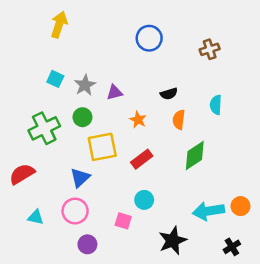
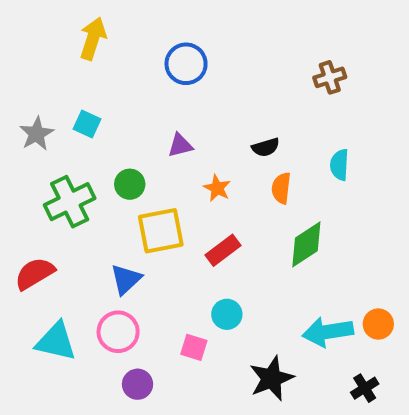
blue circle: (149, 38) -> (186, 64), moved
gray star: (85, 85) -> (37, 134), moved
cyan triangle: (36, 217) -> (56, 341), size x1.6

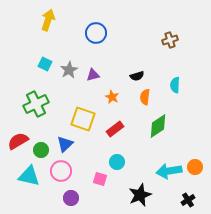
gray star: (37, 134) -> (69, 70), moved
green circle: (130, 184) -> (41, 150), moved
yellow square: (161, 231) -> (83, 119), turned 30

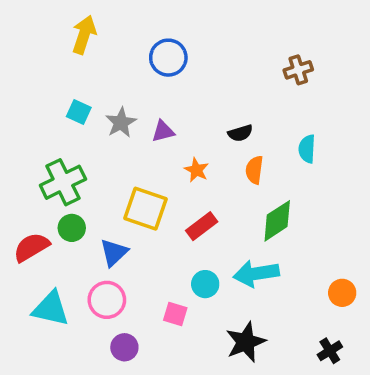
green circle: (41, 150) -> (72, 228), moved
cyan arrow: (169, 171) -> (256, 274), moved

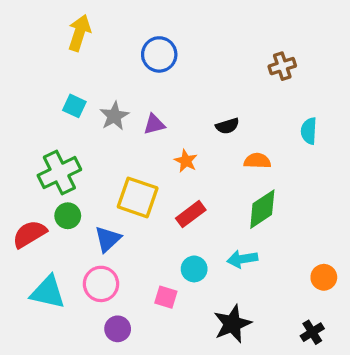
cyan semicircle: (307, 149) -> (309, 131), moved
orange semicircle: (254, 170) -> (257, 161), moved, turned 85
cyan arrow: (256, 274) -> (242, 259), size x0.7

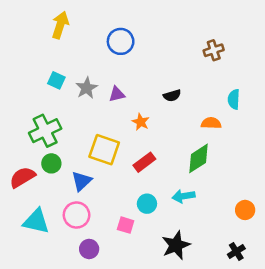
orange semicircle: (257, 161) -> (211, 123), moved

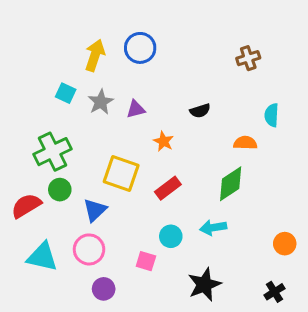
yellow arrow: (60, 25) -> (95, 55), moved

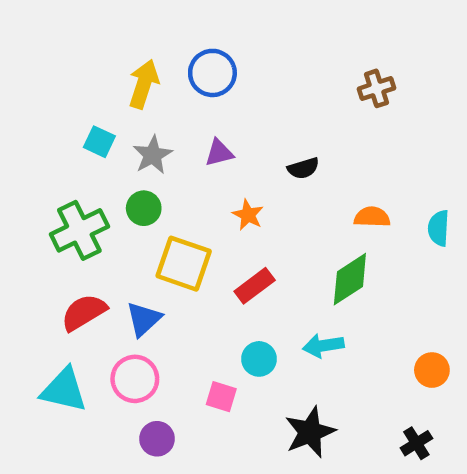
purple triangle: (136, 109) -> (219, 153), moved
cyan semicircle: (272, 115) -> (439, 228), moved
green circle: (60, 190) -> (144, 208), moved
red semicircle: (26, 206) -> (84, 312), moved

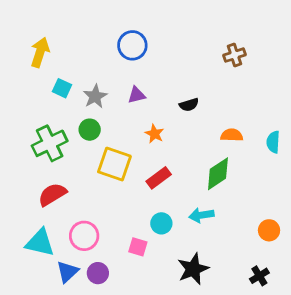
yellow arrow: (144, 84) -> (40, 52), moved
blue triangle: (144, 319) -> (68, 272), moved

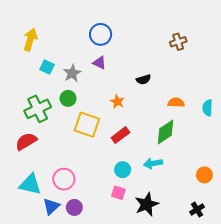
purple triangle: (137, 95) -> (99, 63), moved, turned 40
red semicircle: (52, 194) -> (26, 141), moved
pink square: (138, 247) -> (118, 193), moved

